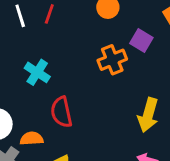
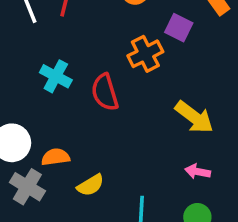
red semicircle: (61, 112) -> (105, 92), moved
yellow arrow: (148, 115) -> (194, 117), turned -64

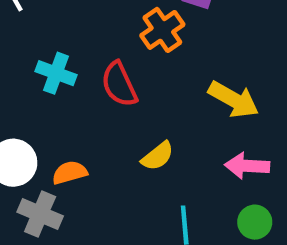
pink arrow: (198, 172) -> (247, 166), size x1.4
yellow semicircle: (91, 185) -> (158, 156), moved

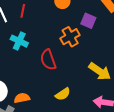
cyan cross: (56, 73) -> (19, 41), moved

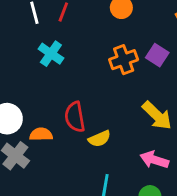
purple square: (88, 21) -> (157, 55), moved
red semicircle: (48, 60) -> (75, 117), moved

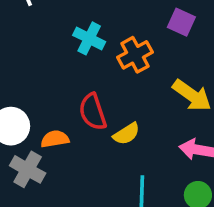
cyan cross: (51, 54) -> (89, 38), moved
orange cross: (124, 60) -> (135, 55), moved

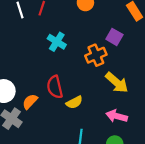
orange cross: (135, 55) -> (96, 55), moved
orange semicircle: (55, 139) -> (30, 102), turned -42

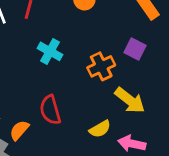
purple square: (114, 37) -> (135, 49), moved
yellow semicircle: (74, 102) -> (100, 129), moved

